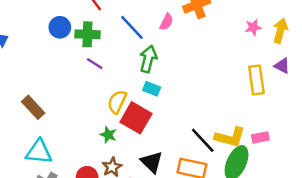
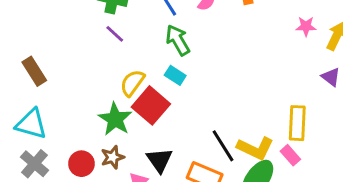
green arrow: (148, 59) -> (178, 40), turned -55
yellow rectangle: (256, 80) -> (297, 123), moved
green star: (108, 135) -> (115, 119), size x1.6
pink rectangle: (260, 137) -> (290, 155), turned 49

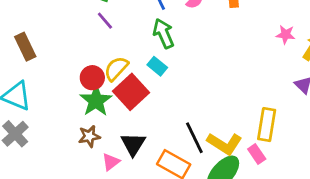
red circle: (81, 164) -> (92, 78), moved

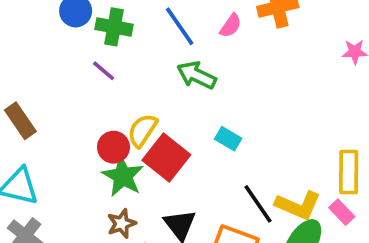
purple line: (105, 21) -> (104, 71), moved
green arrow: (163, 33) -> (197, 75), turned -32
cyan rectangle: (157, 66) -> (228, 139), moved

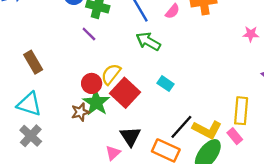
black line: (258, 204) -> (181, 127), turned 72
brown star: (122, 224) -> (80, 112), moved

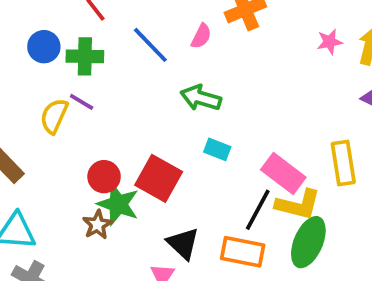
green arrow: (148, 41) -> (201, 98), moved
yellow semicircle: (111, 74) -> (54, 116), moved
pink rectangle: (235, 136) -> (283, 173), moved, size x1.6

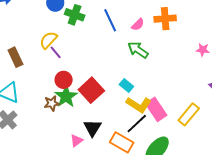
green arrow: (201, 98) -> (138, 50), moved
purple line: (82, 102) -> (56, 52), moved
yellow rectangle: (343, 163) -> (189, 114), turned 30
yellow L-shape: (298, 205) -> (139, 105), moved

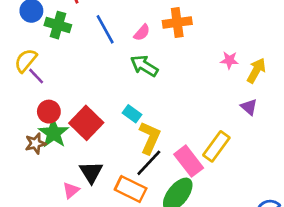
yellow L-shape: (139, 105) -> (150, 138), turned -95
pink rectangle: (156, 109) -> (189, 161), moved

